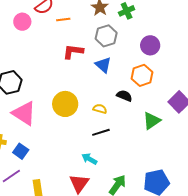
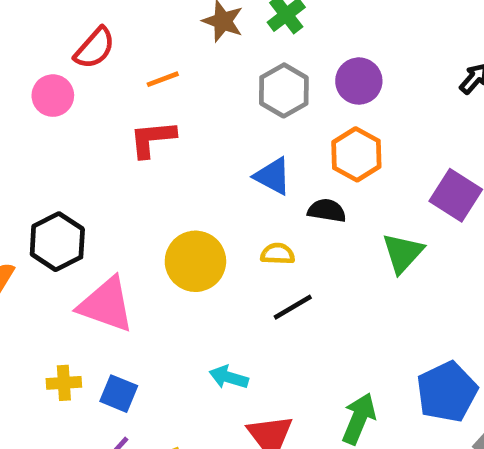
orange line: (63, 19) -> (163, 79), moved
gray hexagon: (106, 36) -> (284, 90), moved
red L-shape: (73, 52) -> (152, 139), moved
blue triangle: (103, 65) -> (273, 176), moved
cyan arrow: (89, 159) -> (229, 377), moved

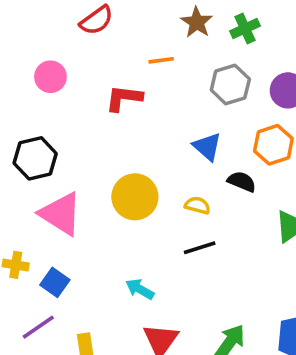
orange line: (163, 79) -> (161, 60), moved
pink circle: (53, 96) -> (50, 77), moved

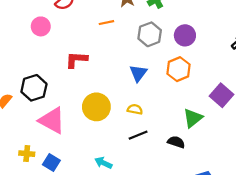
pink circle: (50, 77) -> (41, 26), moved
red L-shape: (124, 98) -> (76, 60), moved
blue triangle: (207, 147) -> (138, 73), turned 30
black semicircle: (242, 182) -> (176, 142), moved

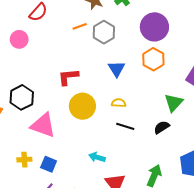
gray hexagon: (150, 34) -> (104, 32), moved
purple circle: (185, 35) -> (154, 27), size x1.4
red L-shape: (76, 60) -> (68, 77), moved
black line: (138, 135) -> (125, 126), turned 48
black semicircle: (176, 142) -> (162, 127), turned -42

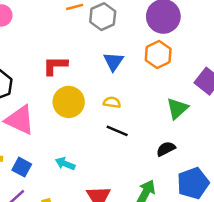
black semicircle: (162, 127) -> (166, 149), moved
cyan arrow: (97, 157) -> (65, 164), moved

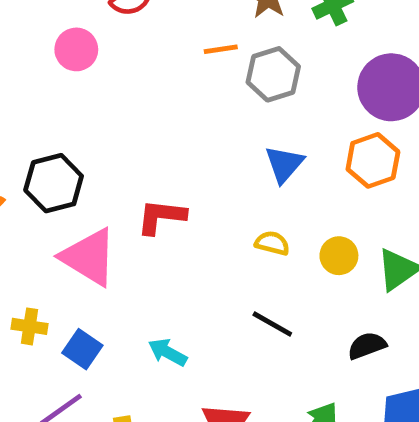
red L-shape: (55, 66) -> (161, 217), moved
yellow circle: (69, 102) -> (339, 256), moved, size x0.6
black line: (117, 131) -> (272, 324), moved

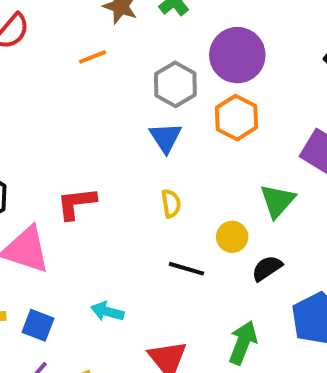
gray hexagon: (273, 74) -> (175, 84), moved
yellow semicircle: (272, 243) -> (171, 204), turned 80
yellow circle: (339, 256) -> (232, 237), moved

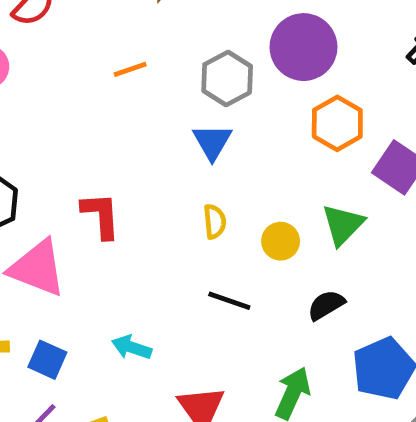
orange line: (92, 57) -> (130, 69), moved
orange hexagon: (236, 118) -> (337, 123), moved
red L-shape: (76, 203) -> (101, 215), turned 90
yellow circle: (232, 237) -> (281, 241), moved

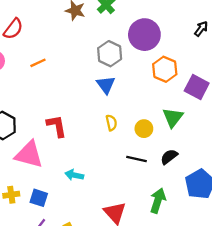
orange line: (130, 69) -> (38, 63), moved
black line: (229, 301) -> (137, 159), moved
cyan arrow: (132, 347) -> (74, 175), moved

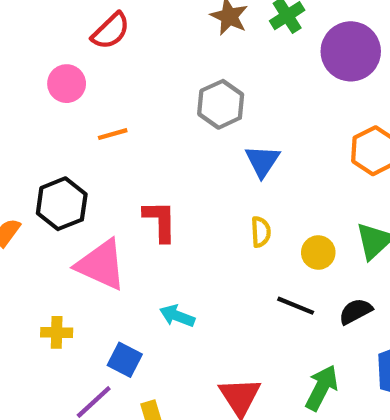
purple circle: (144, 35) -> (351, 51), moved
gray hexagon: (110, 54) -> (221, 104), moved
orange line: (38, 63) -> (113, 134), moved
blue square: (39, 198) -> (125, 360), moved

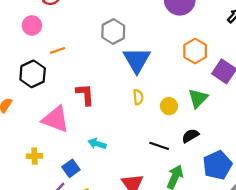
blue triangle: (262, 161) -> (137, 60), size x1.5
black hexagon: (62, 204) -> (33, 74), moved
black line: (296, 306) -> (159, 146), moved
blue square: (125, 360) -> (71, 168), turned 30

